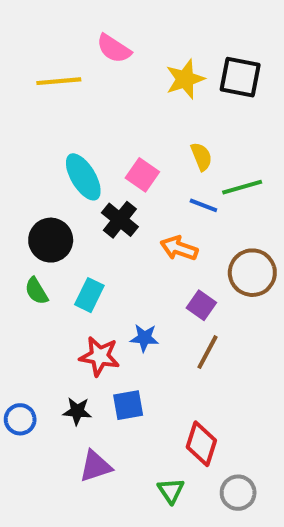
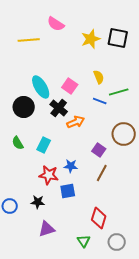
black circle: (51, 240) -> (24, 107), moved
orange arrow: (179, 248) -> (76, 122), moved, turned 138
blue square: (128, 405) -> (68, 191), moved

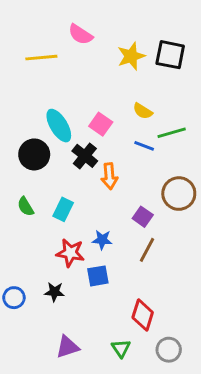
yellow semicircle: (99, 77) -> (143, 111), turned 144
orange arrow: (76, 122) -> (109, 176), turned 108
purple triangle: (47, 229) -> (67, 347), moved

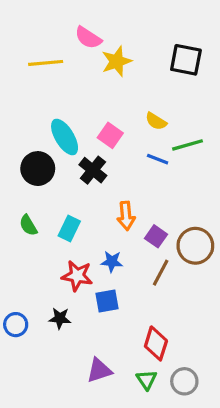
yellow star: (131, 56) -> (117, 61), moved
orange arrow: (109, 176) -> (126, 216), moved
brown circle: (179, 194) -> (195, 246), moved
purple triangle: (67, 347) -> (99, 370), moved
green triangle: (121, 348) -> (147, 380), moved

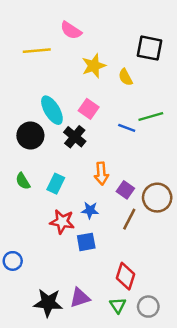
yellow star: (117, 61) -> (94, 66), moved
yellow semicircle: (156, 121) -> (125, 77), moved, turned 30
black star: (60, 318) -> (48, 303), moved, size x1.6

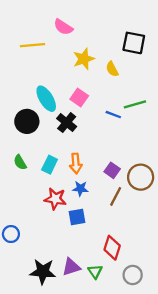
orange arrow: (101, 174) -> (76, 163), moved
green triangle: (118, 305) -> (95, 272), moved

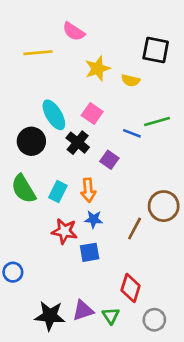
yellow semicircle: (112, 69) -> (131, 80), turned -49
green semicircle: (20, 162) -> (23, 189), size x1.6
purple square: (112, 170) -> (109, 160), moved

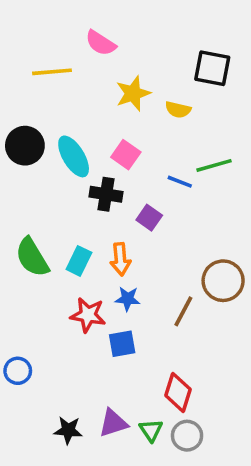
black circle: (31, 141) -> (25, 146), moved
black cross: (78, 143) -> (106, 194), turned -30
black star: (50, 316) -> (68, 430), size x0.7
gray circle: (154, 320) -> (187, 436), moved

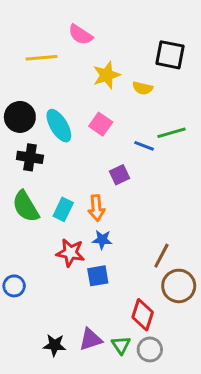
black cross: (106, 194) -> (30, 157), moved
purple square: (149, 218) -> (120, 175), turned 30
brown circle: (223, 281) -> (179, 286), moved
brown line: (183, 311) -> (161, 256), moved
blue circle: (18, 371) -> (14, 286), moved

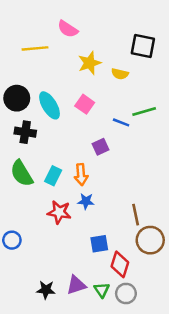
brown line: (161, 256) -> (136, 215), turned -40
blue square: (98, 276) -> (99, 244), moved

